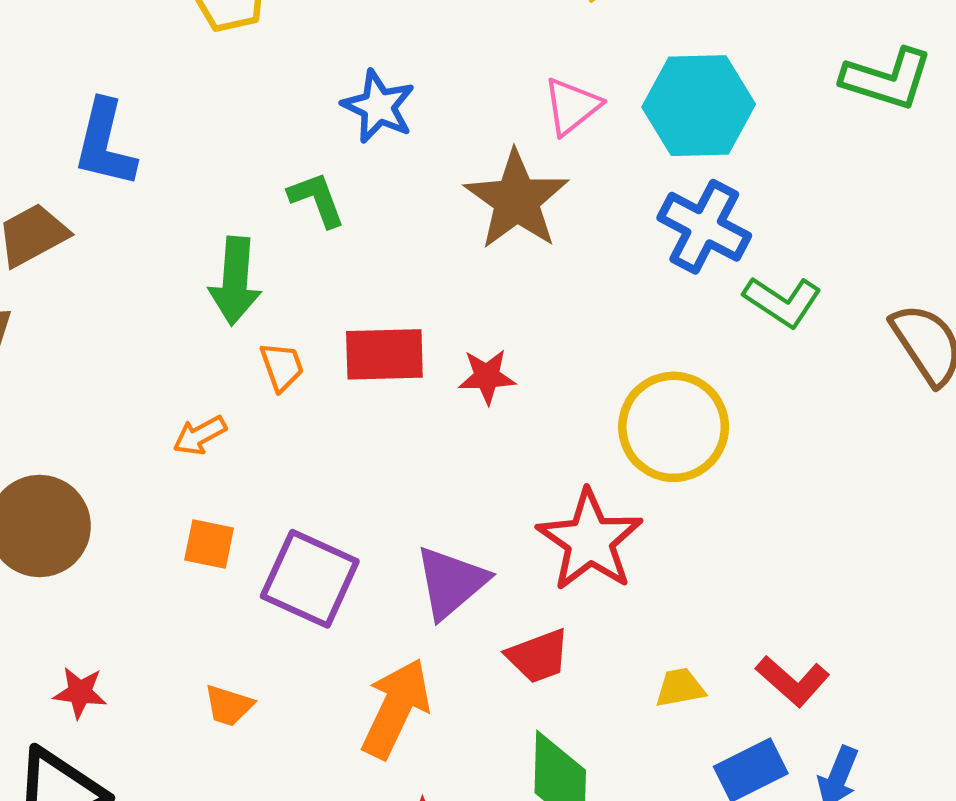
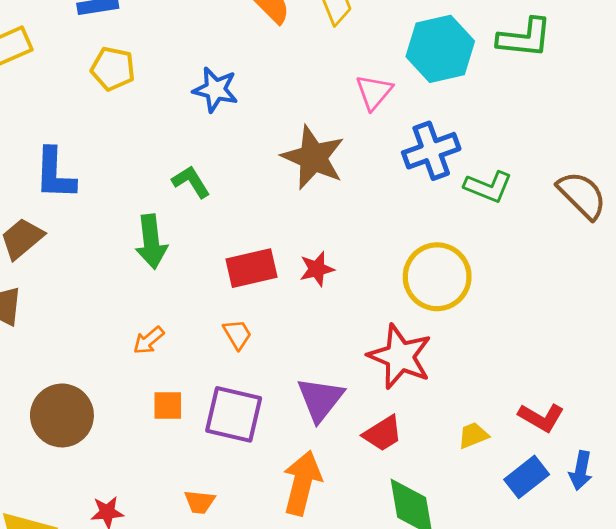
pink triangle: (572, 106) -> (374, 92), moved
cyan hexagon: (699, 106) -> (440, 49), moved
blue star: (378, 107) -> (215, 90), moved
blue cross: (704, 227) -> (431, 151), turned -36
orange trapezoid: (282, 367) -> (237, 334), moved

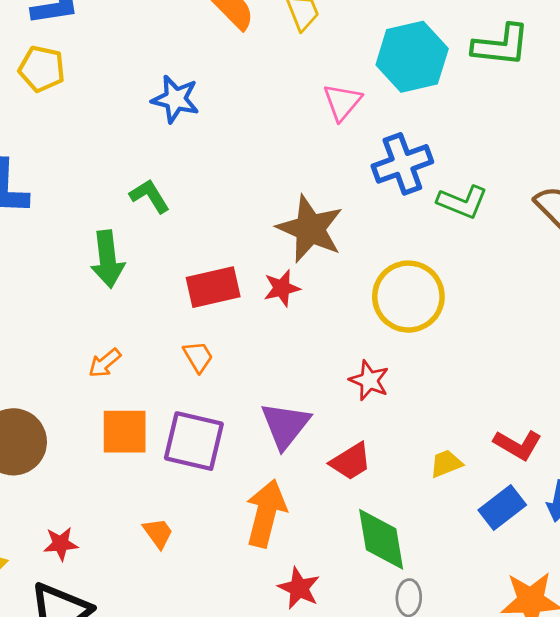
yellow pentagon: (113, 69) -> (42, 69), moved
brown star: (313, 157) -> (310, 229), moved
red star: (400, 356) -> (369, 380), size x0.6
orange square: (168, 406) -> (125, 432), size x1.5
orange trapezoid: (200, 502) -> (158, 533), turned -132

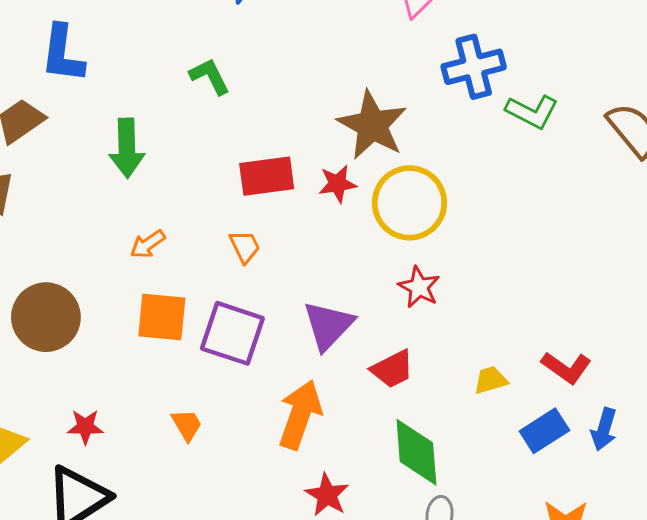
green arrow: (108, 259) -> (127, 148), moved
yellow circle: (408, 297) -> (409, 203), moved

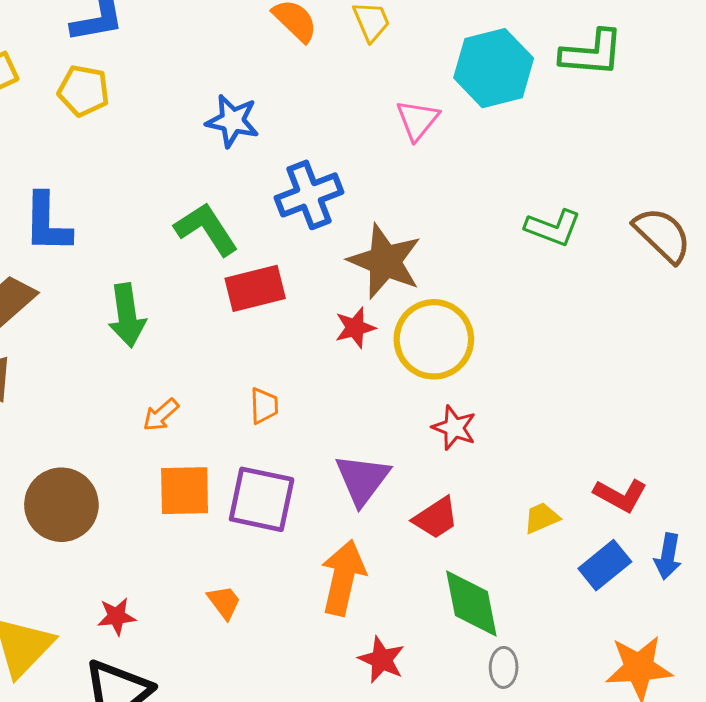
blue cross: (474, 67) -> (309, 195), moved
green L-shape: (210, 76) -> (206, 229), size x1.4
red rectangle: (267, 176) -> (255, 288), moved
orange trapezoid: (245, 247) -> (264, 406), turned 30

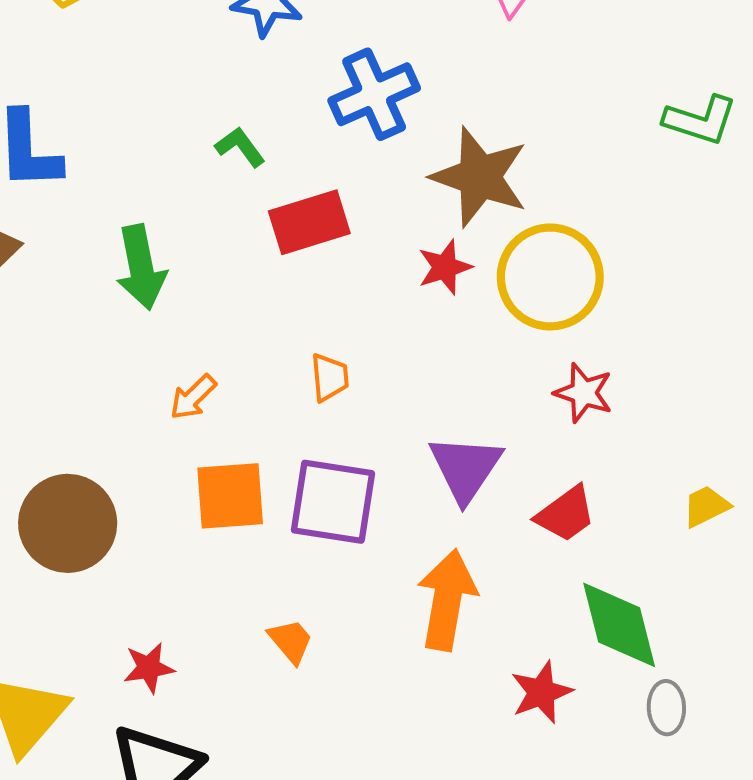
green L-shape: (206, 229) -> (240, 147), size x0.6
red star: (382, 660) -> (541, 692), moved, turned 30

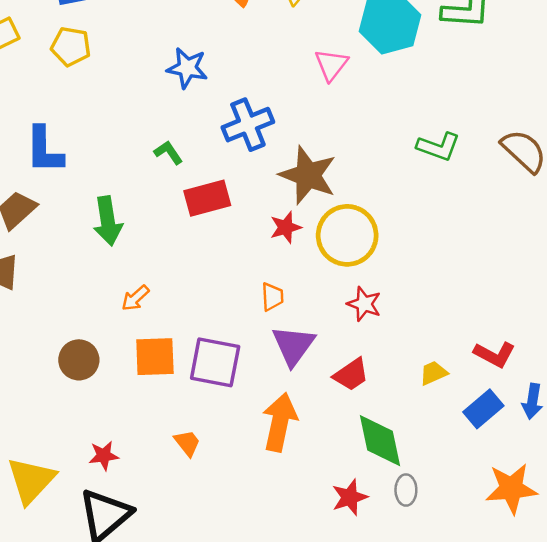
orange trapezoid: (330, 377) -> (272, 297), moved
brown circle: (68, 523) -> (79, 360), moved, size x0.7
red star: (541, 692) -> (350, 497), moved

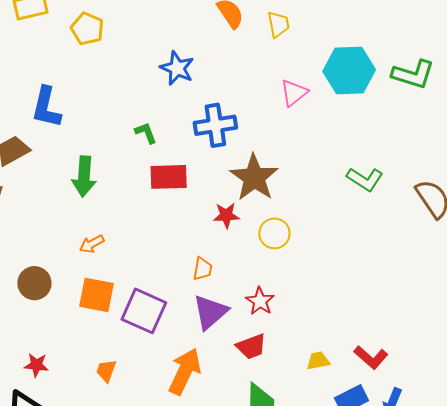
yellow circle: (347, 235) -> (274, 233), size x0.6
red star: (364, 304) -> (260, 301), moved
orange trapezoid: (187, 443) -> (106, 371), turned -135

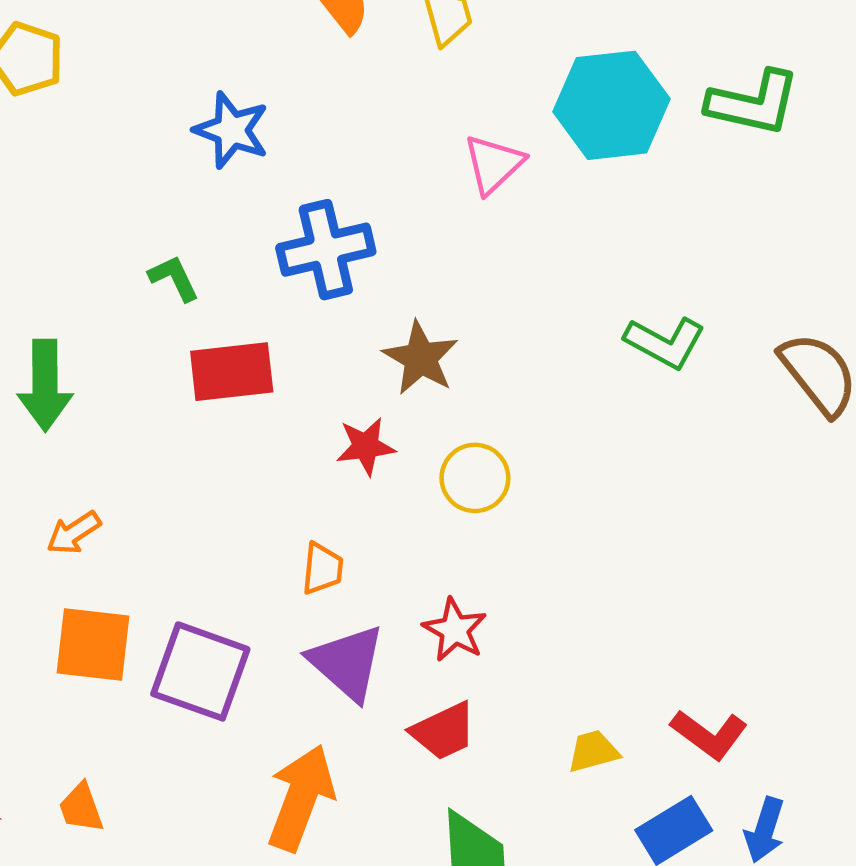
brown star: (254, 178) -> (421, 358), size x0.7
purple triangle: (210, 312) -> (347, 663), turned -33
orange trapezoid: (106, 371) -> (81, 808), moved, turned -35

